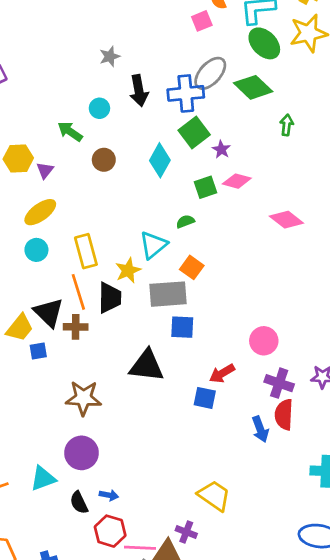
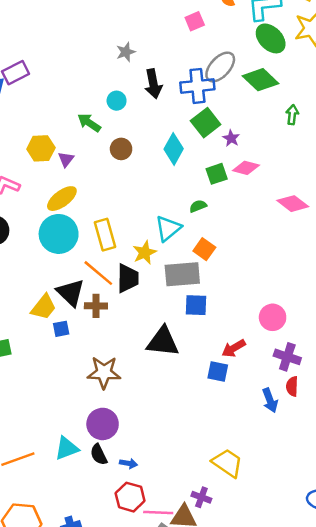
pink square: (202, 21) -> (195, 21), moved
cyan circle: (36, 250) -> (59, 234), size x1.8
orange line: (78, 292) -> (98, 273), turned -32
red semicircle: (284, 415) -> (292, 386), size x0.7
black semicircle: (79, 503) -> (99, 454), moved

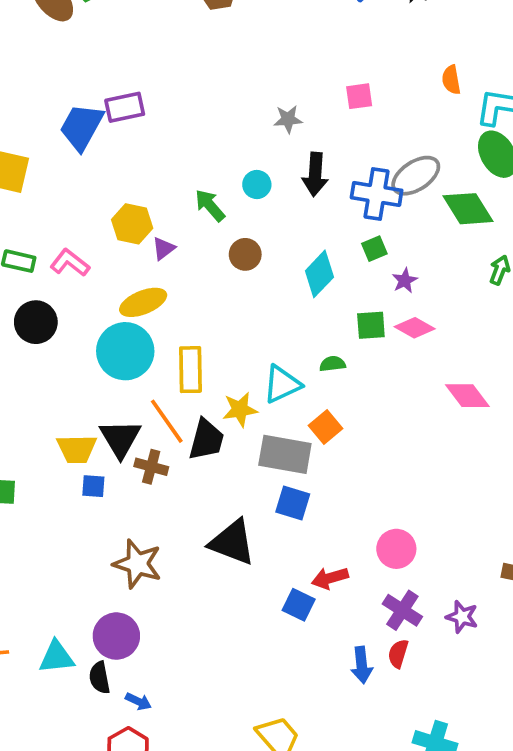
pink square: (195, 21) -> (359, 96), moved
green square: (206, 123) -> (374, 249), size x0.6
yellow trapezoid: (44, 307) -> (77, 449), turned 36

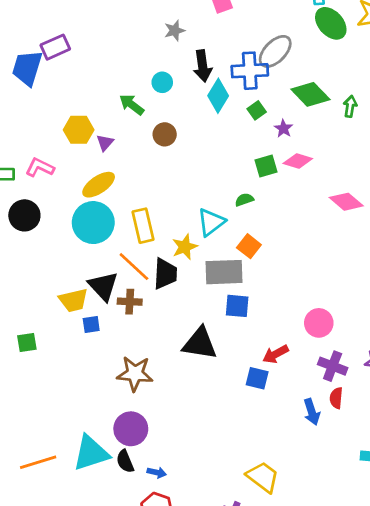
green diamond: (468, 209) -> (310, 94), moved
cyan diamond: (319, 274) -> (218, 96), moved
cyan triangle: (57, 657) -> (91, 453), size x1.4

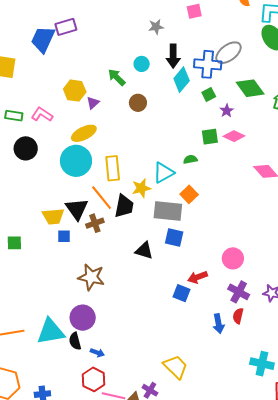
brown cross: (130, 302) -> (95, 223), turned -30
black triangle: (200, 343) -> (144, 251), moved, size x0.7

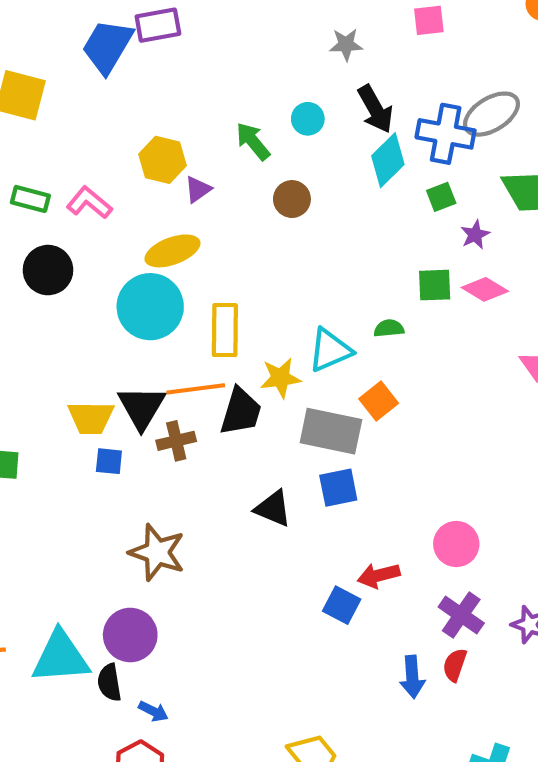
black arrow: (173, 56) -> (375, 109), turned -35
orange line: (102, 198) -> (196, 389), turned -64
blue square: (174, 237) -> (338, 488), turned -30

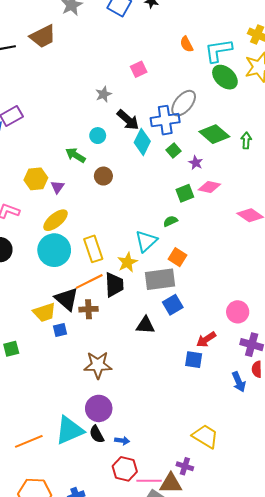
brown cross: (176, 441) -> (88, 309), turned 30

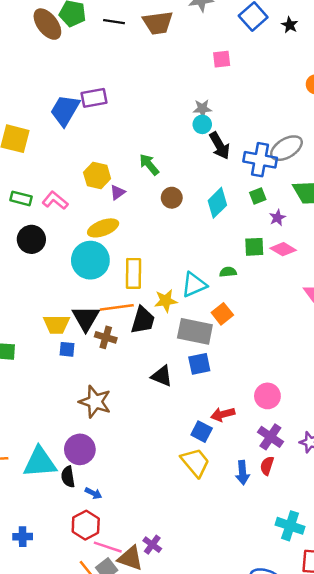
pink square: (139, 69) -> (222, 59), moved
cyan circle: (98, 136) -> (202, 124), moved
cyan diamond: (142, 142) -> (217, 203), moved
yellow trapezoid: (205, 436) -> (195, 462), moved

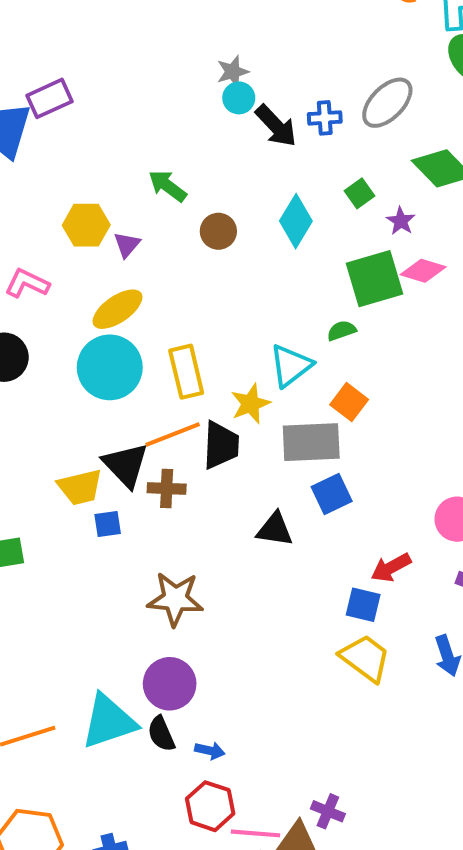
blue cross: (260, 160) -> (325, 118), moved, size x0.6
green square: (254, 247) -> (374, 279), size x1.6

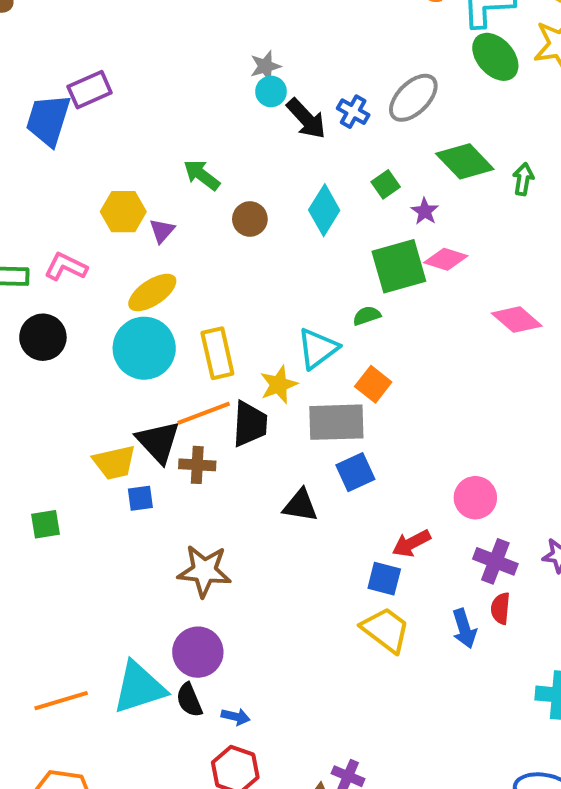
blue cross: (325, 118) -> (353, 112), turned 32

